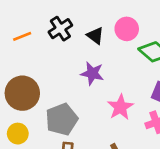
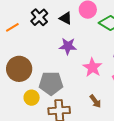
gray pentagon: (62, 119) -> (51, 83), turned 30
yellow circle: (18, 134) -> (32, 98), moved

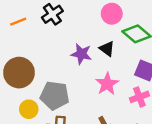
black triangle: (66, 18) -> (107, 49), moved

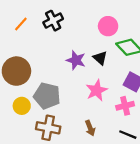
orange line: (18, 22) -> (21, 24), turned -32

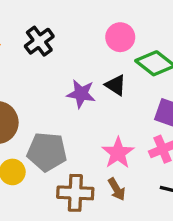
pink star: (97, 90) -> (118, 153), moved
brown cross: (48, 128) -> (75, 193), moved

